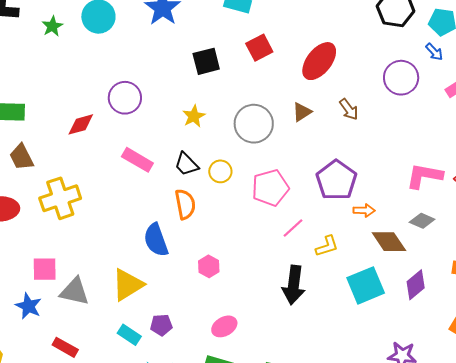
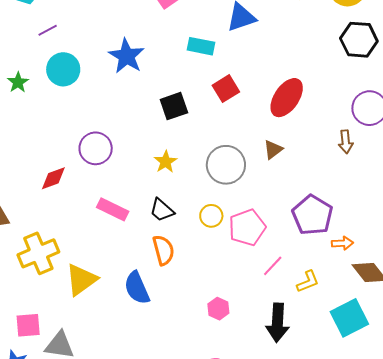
brown arrow: (349, 109) -> (346, 142), moved, turned 35
yellow circle: (220, 171) -> (211, 216), moved
pink hexagon: (209, 266) -> (218, 309), moved
yellow triangle: (128, 285) -> (81, 280), moved

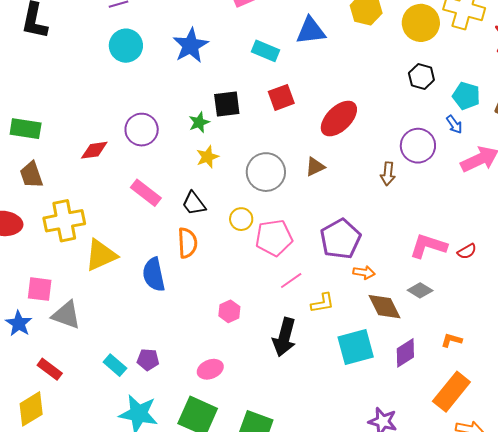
black hexagon: (359, 40) -> (421, 76), size x0.7
green star: (18, 82) -> (199, 122), moved

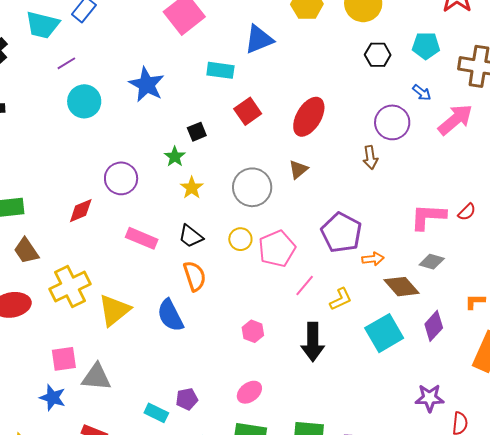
cyan pentagon: (466, 96) -> (426, 46), moved
black square: (227, 104) -> (197, 132), size x0.7

